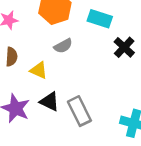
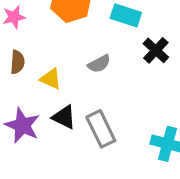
gray semicircle: (63, 46) -> (99, 64), moved

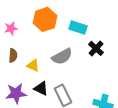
gray semicircle: (99, 64) -> (62, 56), size x1.5
purple star: (22, 125) -> (16, 93), turned -30

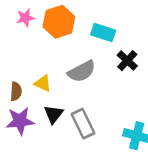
pink star: (11, 28) -> (25, 18), moved
brown semicircle: (13, 55) -> (16, 91), moved
black triangle: (41, 88) -> (54, 114), turned 42

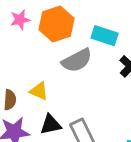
gray semicircle: (82, 71) -> (77, 60), moved
black triangle: (54, 114) -> (51, 125), turned 40

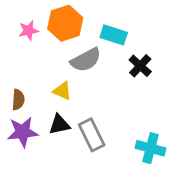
pink star: (20, 20) -> (28, 31), moved
yellow triangle: (39, 91) -> (62, 91), moved

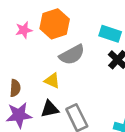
cyan rectangle: (114, 35) -> (110, 34), moved

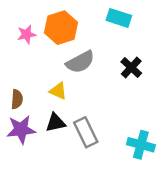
cyan rectangle: (110, 34) -> (119, 18), moved

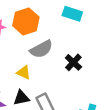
black cross: (131, 68) -> (73, 62), moved

